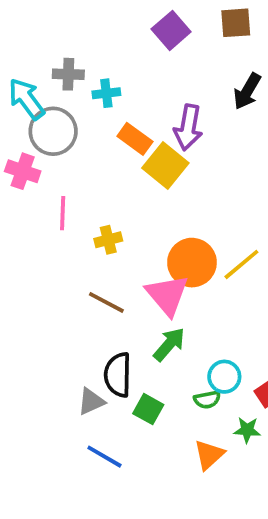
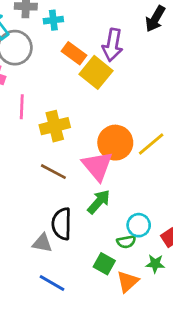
yellow cross: (108, 240) -> (55, 126), size x1.5
gray triangle: (91, 401) -> (42, 243), turned 35
green square: (148, 409) -> (104, 264), moved

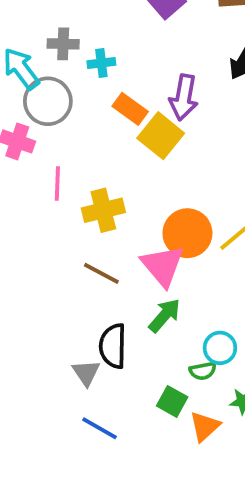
gray triangle: (42, 243) -> (86, 373), turned 45

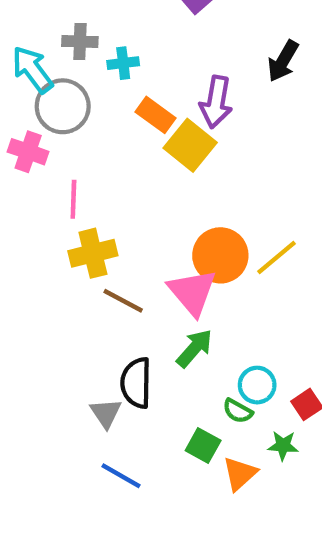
yellow cross: (103, 210) -> (93, 253), moved
green semicircle: (203, 371) -> (238, 411), turned 40

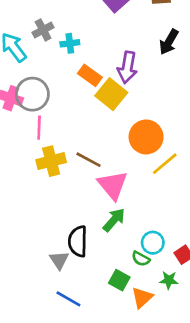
gray cross: (80, 41) -> (43, 30), turned -30
gray circle: (63, 106) -> (32, 94), moved
orange circle: (220, 255) -> (146, 137), moved
brown line: (123, 301) -> (89, 160), moved

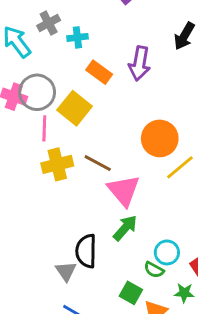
yellow square: (111, 94) -> (75, 108), moved

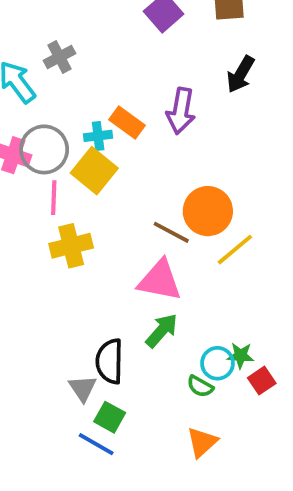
cyan cross: (77, 37) -> (98, 136), moved
brown line: (98, 163) -> (171, 232), moved
pink triangle: (124, 190) -> (160, 280), turned -39
green square: (131, 293) -> (110, 417), moved
green star: (184, 293) -> (241, 356), moved

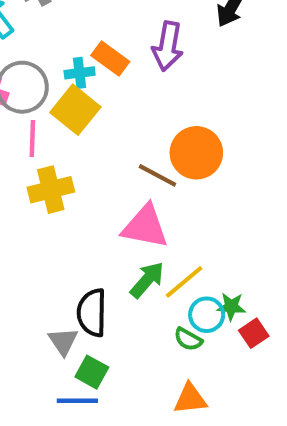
yellow line: (235, 250) -> (184, 282), moved
orange triangle: (202, 442) -> (190, 399), turned 36
blue line: (96, 444) -> (77, 401), turned -30

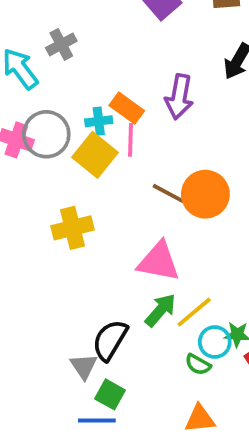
pink line: (32, 138) -> (131, 140), moved
brown line: (157, 175) -> (170, 194), moved
black semicircle: (92, 313) -> (110, 340), turned 30

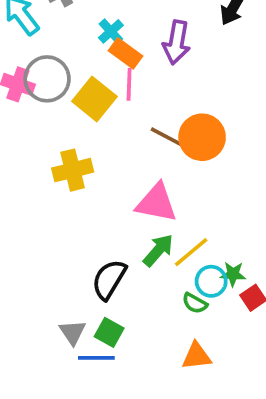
cyan cross: (99, 121) -> (111, 31), moved, turned -35
gray triangle: (84, 366) -> (73, 332), moved

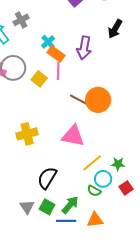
yellow square: (94, 99) -> (39, 79), size x0.7
yellow cross: (73, 170) -> (27, 134), moved
green arrow: (158, 250) -> (70, 205), moved
green star: (233, 274) -> (118, 164), moved
blue line: (96, 358) -> (66, 221), moved

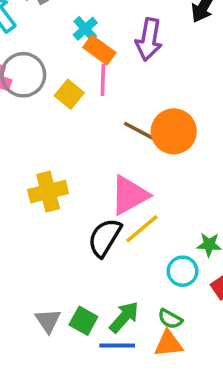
pink triangle: (73, 136) -> (129, 195), turned -40
yellow line: (92, 163) -> (142, 229), moved
black semicircle: (47, 178) -> (105, 238), moved
green semicircle: (94, 191) -> (170, 319), moved

